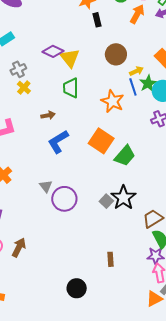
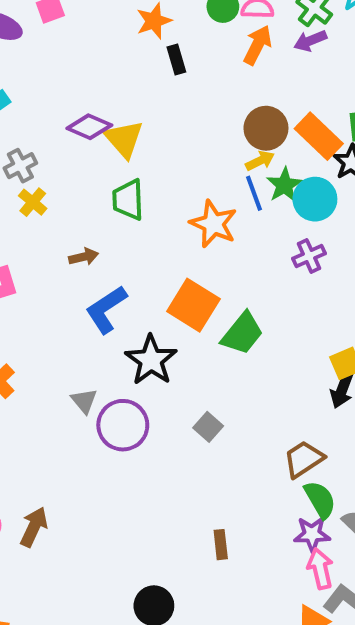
brown circle: (116, 54) -> (266, 128), moved
black star: (123, 198) -> (151, 360), moved

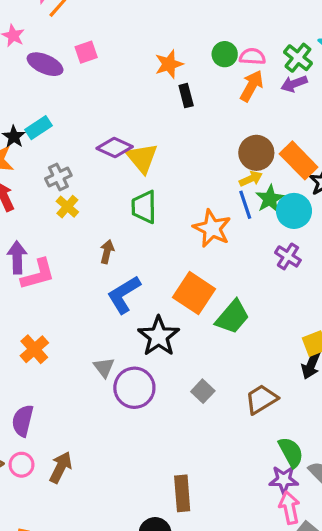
purple cross: (309, 256) -> (288, 256), turned -35
brown arrow: (84, 257) -> (107, 252), turned -65
brown trapezoid: (304, 459) -> (261, 399), moved
brown rectangle: (221, 545) -> (182, 493), moved, size x1.5

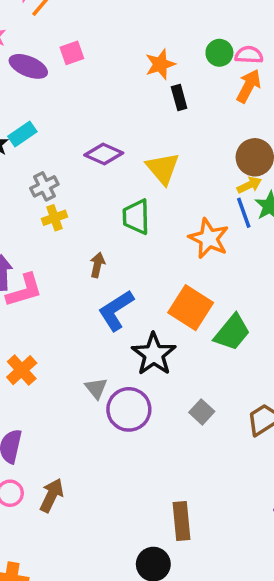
yellow triangle: (142, 158) -> (163, 168), moved
yellow cross: (67, 207) -> (55, 218), turned 30

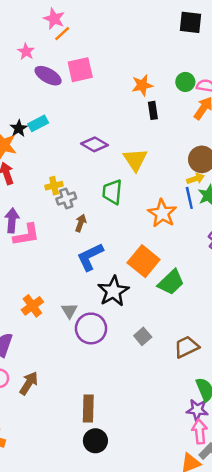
pink square: (72, 53) -> (80, 70), size x1.5
gray cross: (44, 186) -> (66, 199), moved
orange cross: (22, 370) -> (32, 306), moved
brown rectangle: (182, 521) -> (88, 408), moved

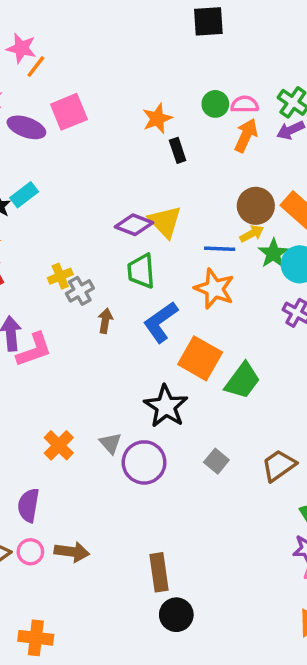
purple diamond: (94, 144) -> (134, 225), moved
blue line: (189, 198) -> (220, 249), moved, turned -65
blue L-shape: (90, 257) -> (161, 322), moved
brown arrow: (29, 383) -> (72, 552), turned 75

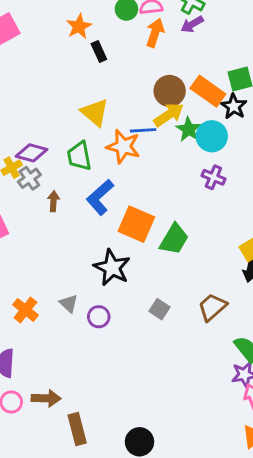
purple diamond: (134, 225) -> (31, 153), moved
yellow arrow: (252, 234) -> (169, 115), size x1.5
orange star: (214, 289) -> (123, 147), moved
purple circle: (144, 462) -> (99, 317), size x0.6
brown rectangle: (159, 572) -> (77, 429), moved

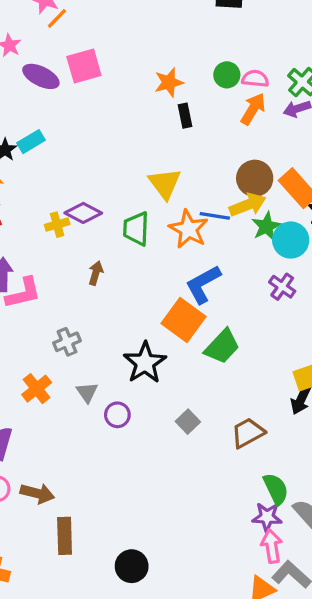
gray cross: (29, 178) -> (67, 342), moved
blue L-shape: (100, 197) -> (203, 284), moved

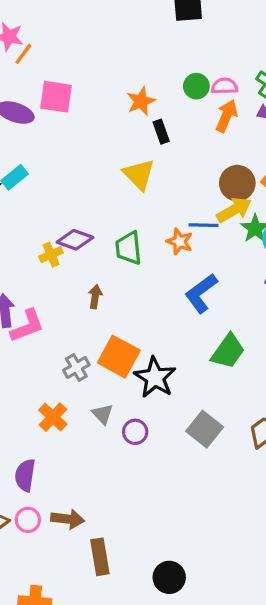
pink square: (84, 66) -> (56, 97), turned 32
yellow triangle: (165, 183) -> (139, 174), moved
orange star: (188, 229) -> (180, 242), size x0.7
orange square: (183, 320) -> (119, 357), moved
gray square: (188, 422) -> (205, 429), size x1.5

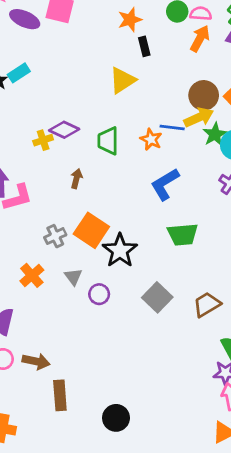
yellow triangle: (139, 174) -> (122, 80), turned 36
green trapezoid: (228, 351) -> (183, 235), turned 44

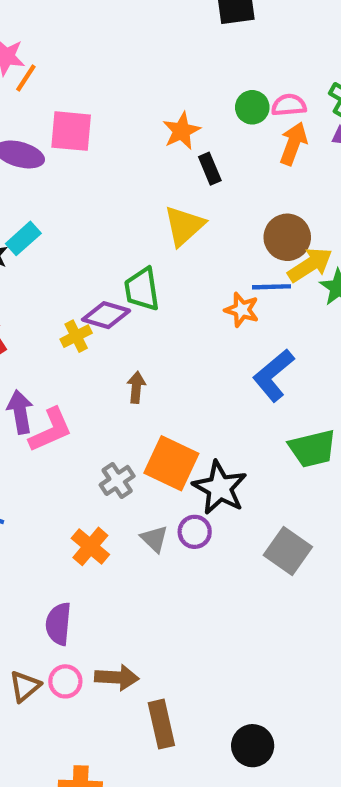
brown circle: (204, 95) -> (287, 237), moved
green trapezoid: (108, 141) -> (142, 289), moved
purple circle: (99, 294) -> (195, 532), moved

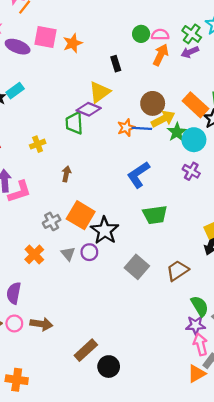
orange star: (181, 131) -> (73, 43), moved
orange star: (242, 310) -> (126, 128), moved, turned 30
purple diamond: (106, 315) -> (89, 109), moved
brown rectangle: (161, 724) -> (86, 350), moved, turned 55

